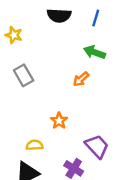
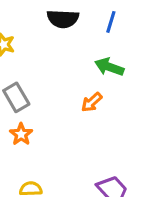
orange star: (59, 121) -> (21, 134), moved

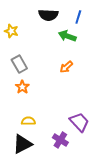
green arrow: (109, 67) -> (67, 36), moved

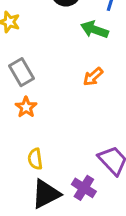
yellow semicircle: (28, 121) -> (35, 159), turned -96
black triangle: (22, 144) -> (46, 194), moved

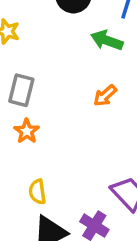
gray rectangle: (21, 72) -> (21, 90), turned 44

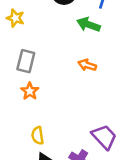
orange arrow: (105, 96) -> (87, 65), turned 60

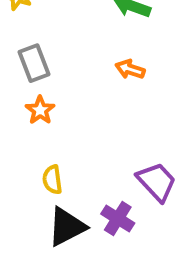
gray rectangle: (26, 61) -> (34, 63), turned -35

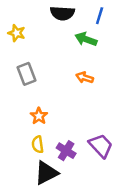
orange star: (40, 110) -> (39, 116), moved
purple cross: (118, 219) -> (66, 151), moved

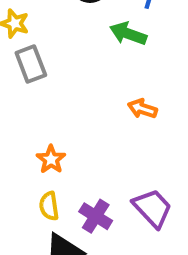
gray rectangle: (26, 74) -> (31, 64), moved
orange arrow: (85, 78) -> (142, 109), moved

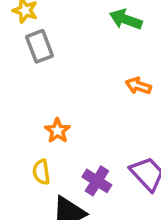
yellow semicircle: (49, 206) -> (41, 172), moved

